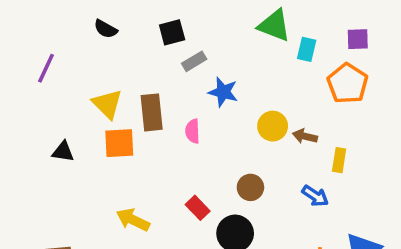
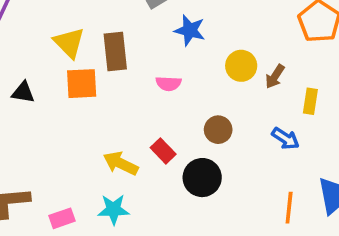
pink semicircle: (193, 131) -> (168, 84), moved, turned -85
brown arrow: (305, 136) -> (275, 76), turned -70
yellow arrow: (133, 220) -> (121, 163), moved

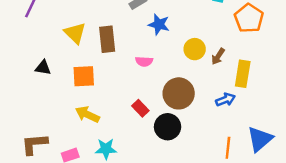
orange square: (82, 84) -> (84, 76), moved
yellow rectangle: (310, 101) -> (243, 74), size x1.5
brown circle: (218, 130) -> (179, 93), size x1.6
blue arrow: (286, 139) -> (225, 100), turned -54
yellow arrow: (121, 163) -> (87, 114), moved

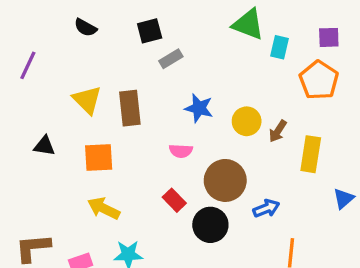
blue star: (159, 24) -> (199, 108), moved
pink semicircle: (144, 61) -> (181, 151), moved
blue arrow: (225, 100) -> (266, 208), moved
blue triangle: (260, 139) -> (344, 199), moved, size x0.6

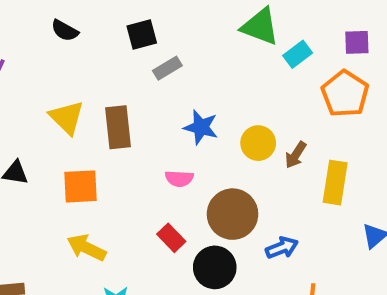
cyan rectangle: (279, 47) -> (298, 54), turned 40

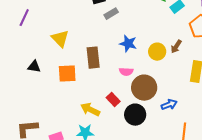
brown rectangle: (118, 127) -> (93, 58), moved
brown arrow: (296, 155) -> (176, 47), moved
pink semicircle: (179, 179) -> (126, 72), moved
yellow arrow: (86, 248) -> (90, 110), moved

